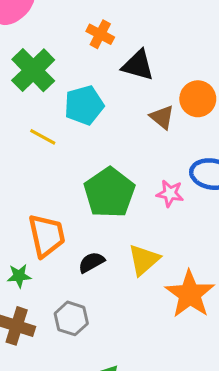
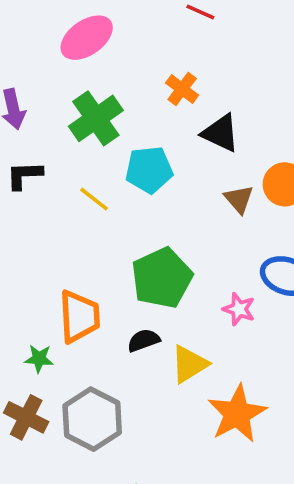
pink star: (170, 193) -> (239, 309), moved
black semicircle: (91, 262) -> (144, 340), moved
gray hexagon: (71, 318) -> (92, 419), size x1.5

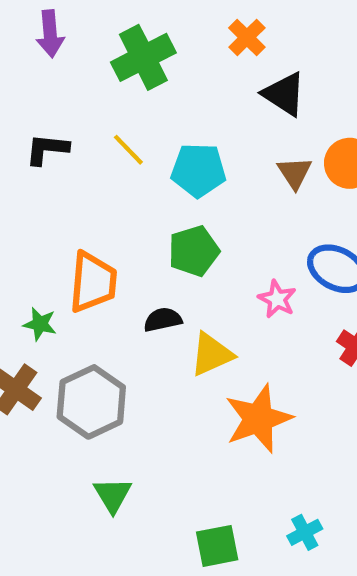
cyan pentagon: (149, 170) -> (198, 170), moved
black L-shape: (24, 175) -> (47, 149), moved
green pentagon: (162, 278) -> (194, 251), size x0.7

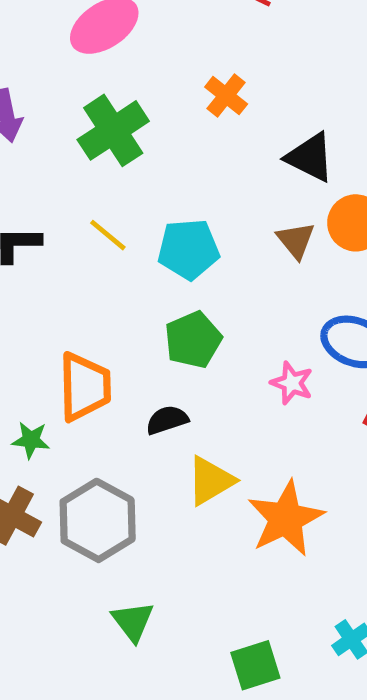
black triangle: (284, 94) -> (310, 157), moved
yellow triangle: (212, 354) -> (211, 481), moved

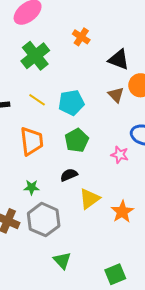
orange trapezoid: (85, 387) -> (32, 141), moved
green star: (31, 440) -> (32, 187), moved
orange star: (286, 519) -> (122, 212), size x0.7

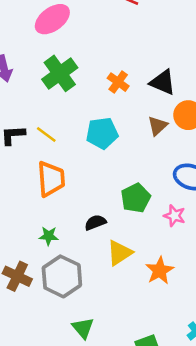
orange cross: (81, 37) -> (118, 82), moved
brown triangle: (116, 95) -> (158, 126), turned 30
yellow line: (37, 100) -> (46, 134), moved
green pentagon: (77, 140) -> (136, 198), moved
pink star: (120, 155) -> (174, 216), moved

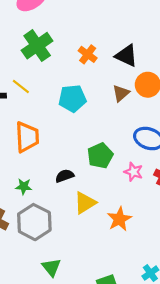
yellow line: (46, 134) -> (21, 86), moved

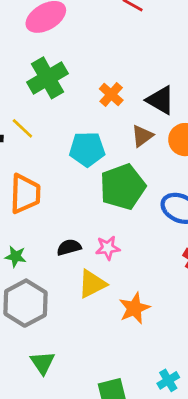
brown triangle: (121, 93) -> (142, 136), moved
green pentagon: (100, 156) -> (123, 187), moved, size x1.4
pink star: (133, 172) -> (108, 248), moved, turned -30

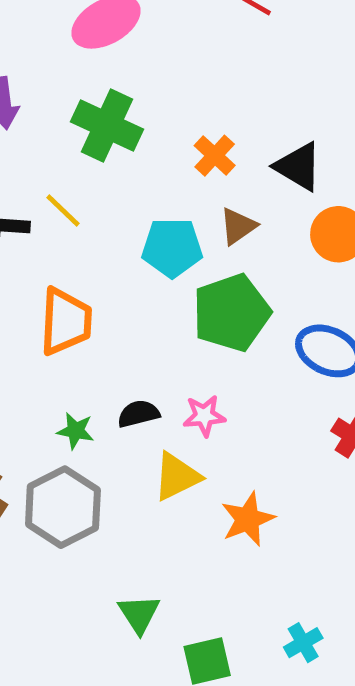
green cross: (48, 78) -> (107, 126), turned -36
brown triangle: (142, 136) -> (238, 226), moved
green star: (16, 257) -> (76, 431), moved
green triangle: (42, 363) -> (139, 614), moved

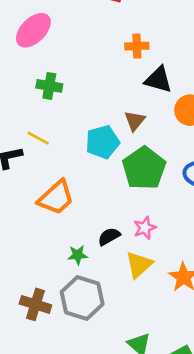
green cross: (107, 126) -> (49, 86), size x0.7
orange cross: (215, 156) -> (137, 46), moved, turned -30
orange trapezoid: (66, 321) -> (56, 198), turned 60

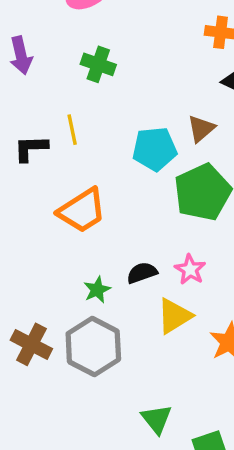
yellow line: (38, 138) -> (72, 130), turned 40
pink star: (145, 228) -> (190, 270), turned -30
green star: (78, 255) -> (97, 290), turned -30

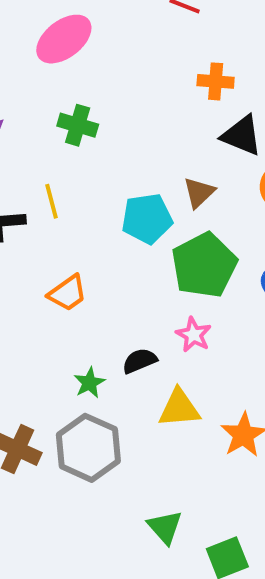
orange trapezoid: (82, 211) -> (68, 293), size x0.7
pink star: (190, 270) -> (194, 335), moved
yellow triangle: (174, 316) -> (179, 408), turned 30

